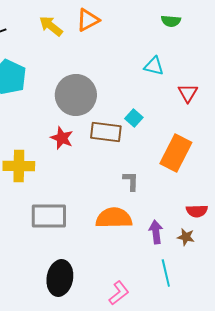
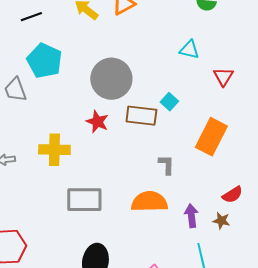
red semicircle: (197, 211) -> (232, 195), turned -30

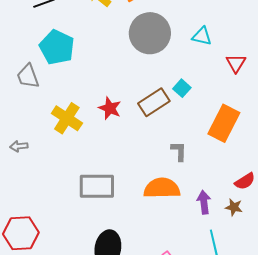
gray circle: (111, 79) -> (150, 33), moved
brown rectangle: (141, 116) -> (154, 102), turned -40
yellow cross: (54, 150) -> (67, 118), moved, turned 32

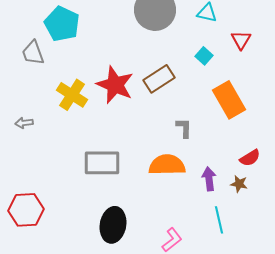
cyan square: (182, 88) -> (204, 56), moved
red star: (110, 108) -> (115, 85), size x1.6
orange rectangle: (224, 123) -> (229, 100), turned -57

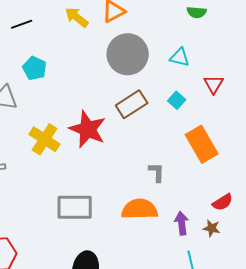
cyan pentagon: (62, 24) -> (35, 68), size x0.7
brown rectangle: (159, 79) -> (132, 104), moved

